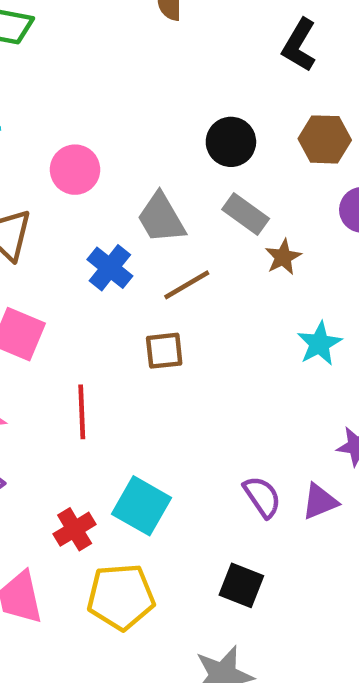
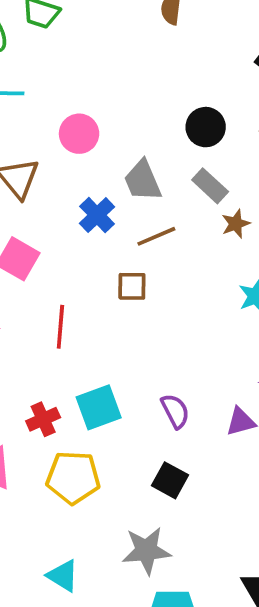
purple semicircle: (262, 497) -> (175, 411), moved
cyan square: (142, 506) -> (99, 407), turned 33

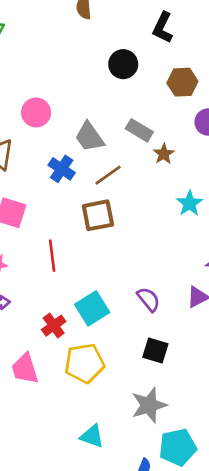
black circle: (206, 127) -> (123, 64), moved
brown square: (132, 286) -> (98, 215), size x1.4

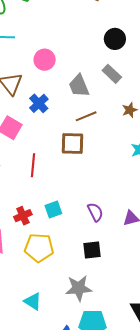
gray rectangle: (139, 130) -> (112, 74), moved
blue cross: (62, 169) -> (39, 103), moved
cyan square: (92, 308) -> (53, 209), size x0.7
black square: (155, 350) -> (92, 250), turned -36

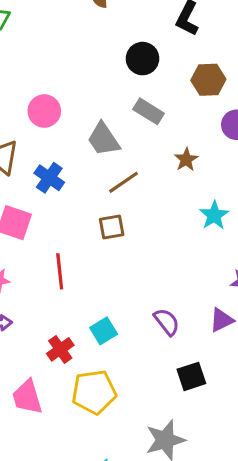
brown square: (72, 144) -> (112, 227), size x0.7
black square: (92, 250) -> (191, 376), moved

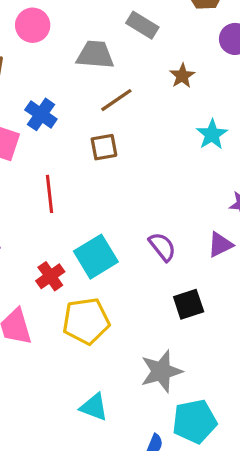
gray trapezoid: (104, 139) -> (95, 55), turned 129
blue cross: (49, 178) -> (41, 114), moved
cyan square: (104, 331) -> (96, 257), size x1.5

